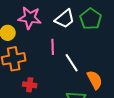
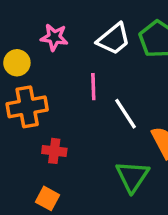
pink star: (30, 18) -> (54, 37), size x0.7

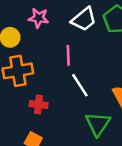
white line: (126, 114) -> (80, 85), moved

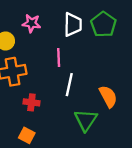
white trapezoid: (84, 19) -> (73, 24), turned -50
white line: (80, 85) -> (69, 85), turned 45

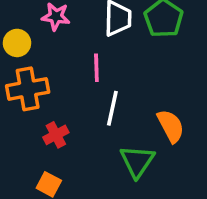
red cross: (31, 102) -> (56, 135), turned -35

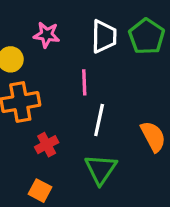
green triangle: (137, 161) -> (101, 169), moved

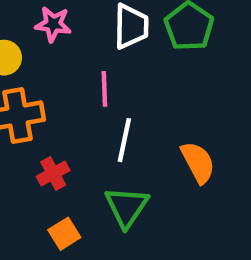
orange square: (40, 191) -> (64, 234), moved, turned 30

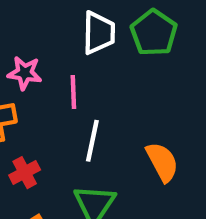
pink star: (53, 24) -> (25, 73), moved

